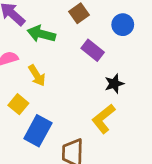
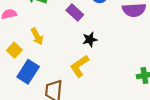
yellow arrow: (37, 75) -> (37, 36), moved

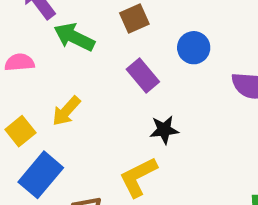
yellow arrow: (37, 36) -> (66, 111), turned 63

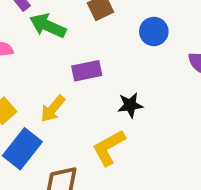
purple rectangle: (143, 76) -> (87, 71), moved, turned -60
yellow arrow: (66, 111) -> (53, 109), moved

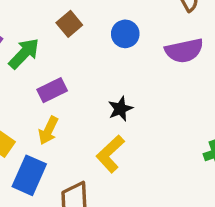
green arrow: (48, 26) -> (24, 54), turned 124
purple rectangle: (87, 71) -> (52, 90), moved

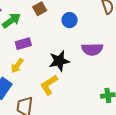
purple semicircle: (184, 51) -> (92, 49), moved
black star: (120, 109) -> (59, 61), size x1.5

